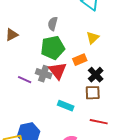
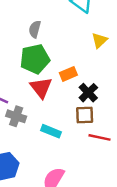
yellow triangle: (93, 38) -> (100, 40), moved
gray cross: (44, 74) -> (16, 116), moved
red line: (99, 122) -> (100, 137), moved

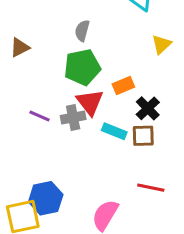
gray cross: (16, 116) -> (73, 118), moved, turned -30
cyan rectangle: (51, 131) -> (114, 131), moved
red line: (100, 137) -> (151, 188), moved

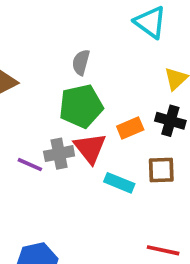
black cross: (148, 108) -> (170, 121), moved, turned -30
gray cross: (73, 118) -> (59, 154), moved
brown square: (143, 136) -> (161, 170), moved

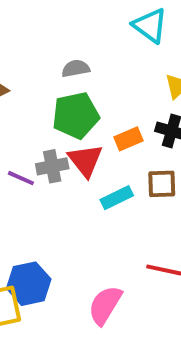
gray semicircle: (81, 62) -> (76, 68), turned 65
cyan rectangle: (119, 183) -> (117, 198), turned -48

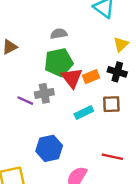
red triangle: (85, 160) -> (72, 78), moved
blue hexagon: (29, 284) -> (49, 148), moved

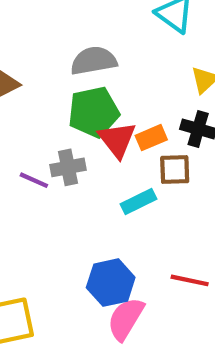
gray semicircle: (59, 34) -> (94, 61), size x1.5
brown square: (111, 104) -> (175, 170), moved
blue hexagon: (49, 148) -> (111, 283), moved

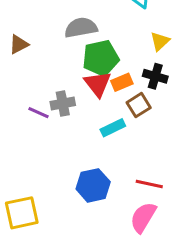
green pentagon: (94, 112) -> (101, 58), moved
brown square: (175, 170) -> (139, 105), turned -30
pink semicircle: (126, 319) -> (143, 217), moved

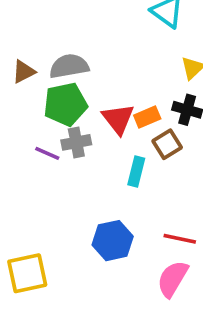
gray semicircle: (81, 28) -> (69, 66), moved
green pentagon: (101, 58) -> (65, 104), moved
cyan rectangle: (113, 128) -> (136, 172), turned -50

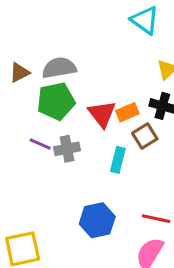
gray cross: (76, 142) -> (67, 149), moved

